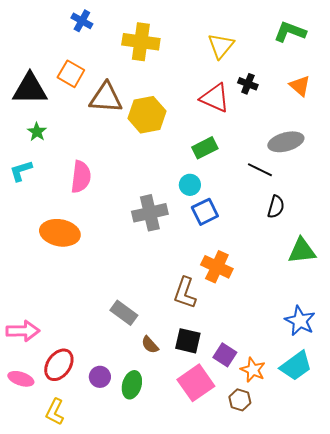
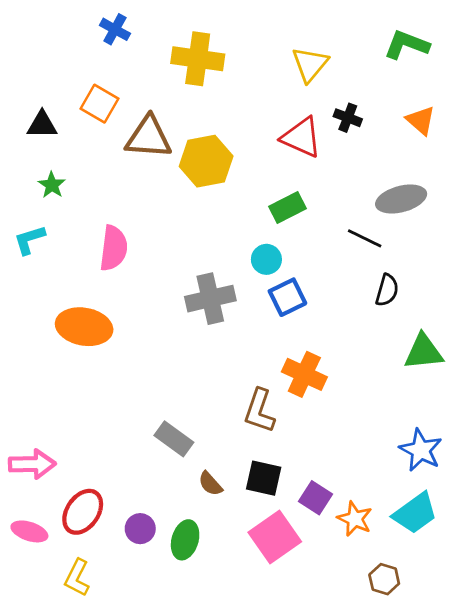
black triangle: (30, 89) -> (42, 125), size x0.6
brown hexagon: (240, 400) -> (384, 579), moved

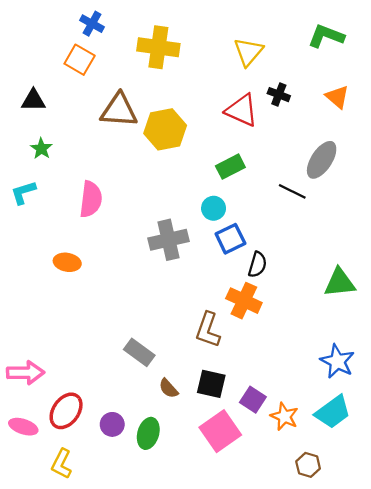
orange square: (100, 104) -> (80, 60), moved
gray ellipse: (401, 199) -> (322, 160), turned -42
black semicircle: (387, 290) -> (257, 265), moved
orange ellipse: (84, 327) -> (67, 262), size x0.6

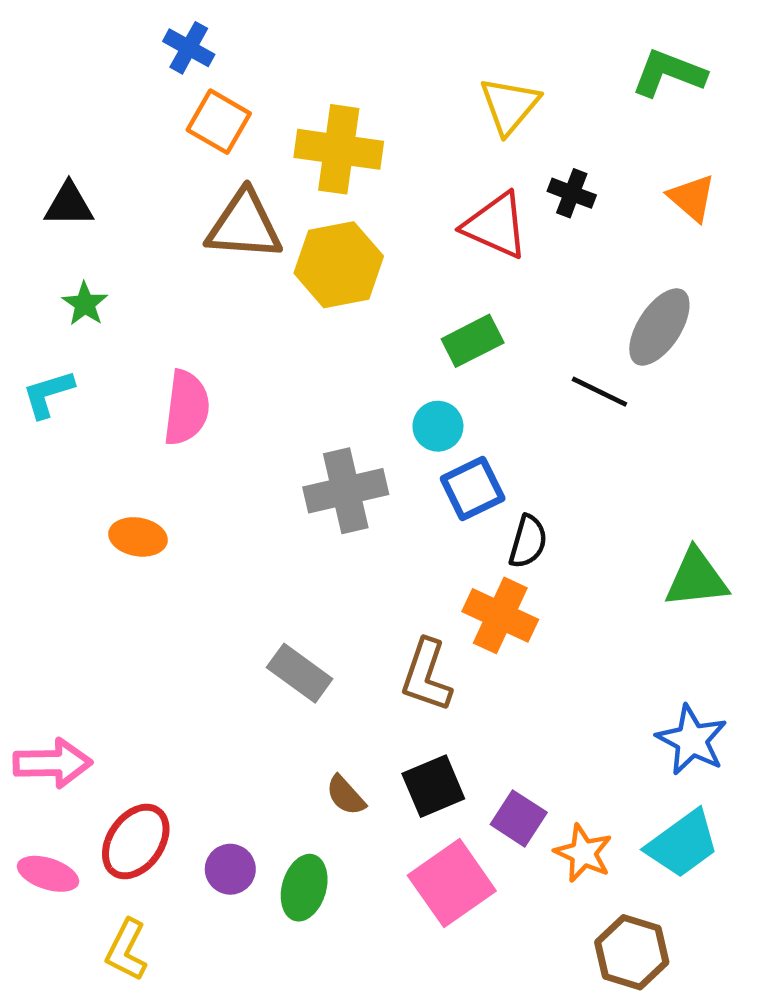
yellow cross: (158, 47) -> (339, 149), moved
orange square: (80, 60) -> (219, 122), moved
gray rectangle: (139, 352) -> (300, 673), moved
black square: (211, 384) -> (433, 786), turned -36
brown hexagon: (308, 465) -> (632, 952), size x1.4

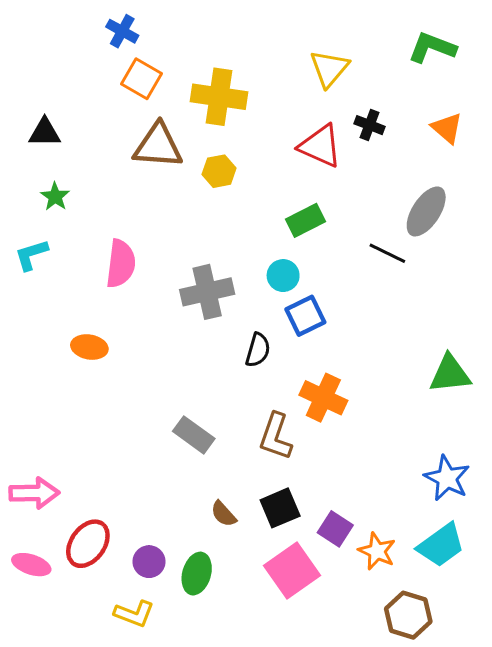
yellow hexagon: (339, 265) -> (219, 171), size x0.6
gray cross: (346, 491) -> (207, 292), moved
black semicircle: (528, 542) -> (258, 350), moved
yellow L-shape: (126, 950) -> (134, 614), moved, turned -96

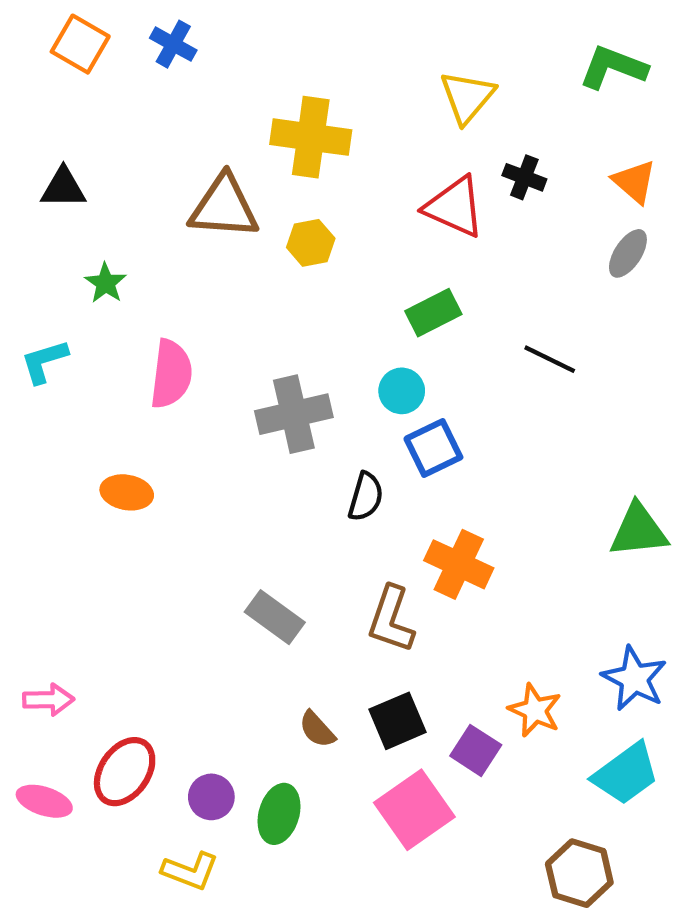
orange square: (142, 79) -> (80, 44), moved
green star: (55, 197) -> (106, 283), moved
gray ellipse: (426, 211) -> (628, 253), moved, size x0.7
pink arrow: (34, 493) -> (48, 700), size x0.7
orange star: (377, 551) -> (535, 710), moved

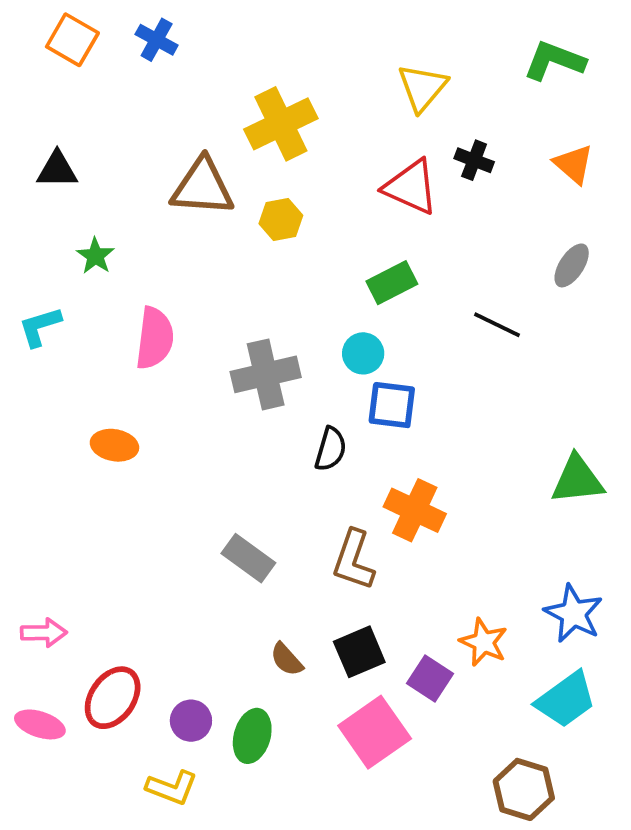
yellow cross: (311, 137) -> (281, 124), turned -34
gray ellipse: (628, 253) -> (572, 265), moved
blue square: (433, 448) -> (392, 405), turned 33

